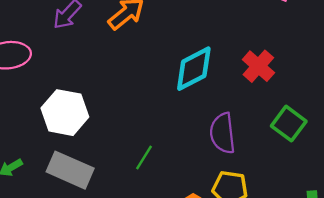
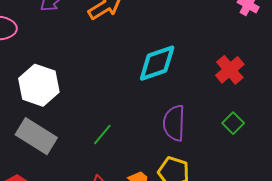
red cross: (258, 66) -> (230, 70), moved
green square: (289, 124) -> (233, 123), size x0.7

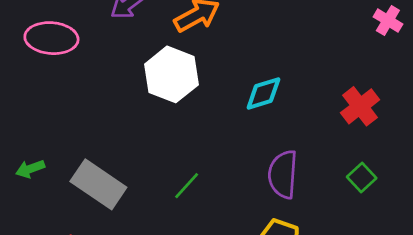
cyan diamond: (157, 63) -> (263, 94), size x0.7
white hexagon: (39, 85) -> (171, 74), moved

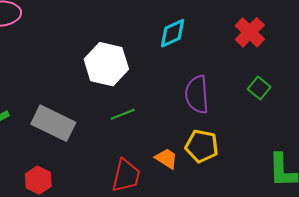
white hexagon: (171, 74) -> (106, 64), moved
green line: (187, 186) -> (123, 114), turned 35

